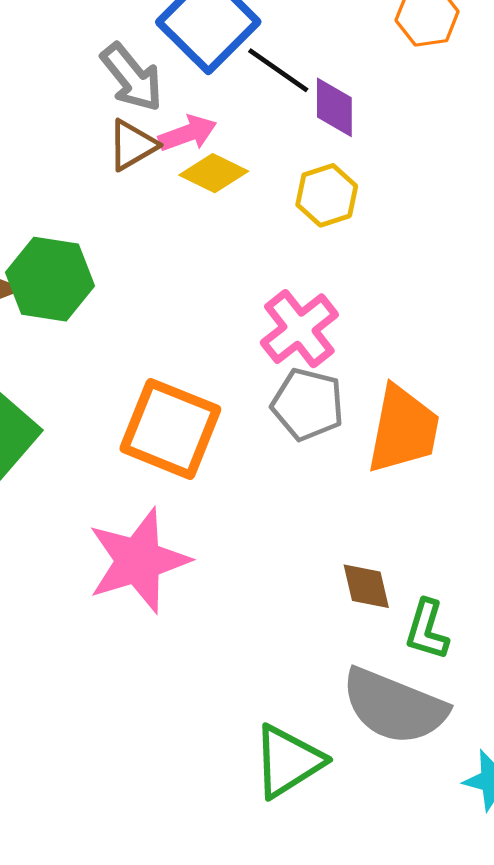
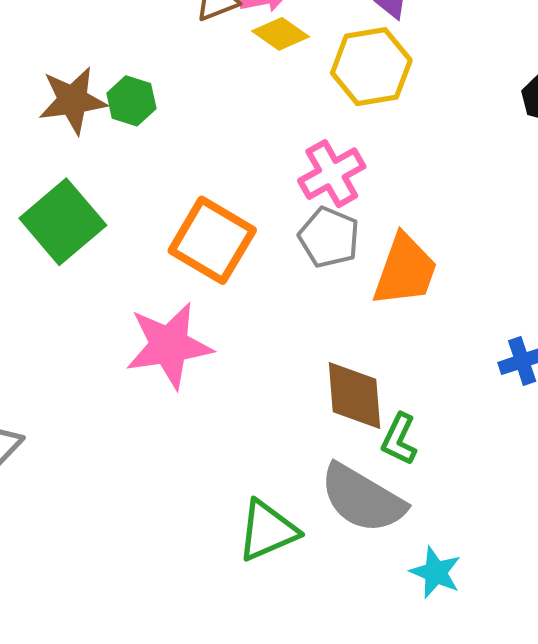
yellow hexagon: (327, 195) -> (371, 67), size x1.5
green hexagon: (50, 279) -> (131, 101), size x0.7
brown diamond: (366, 586) -> (354, 396), size x1.6

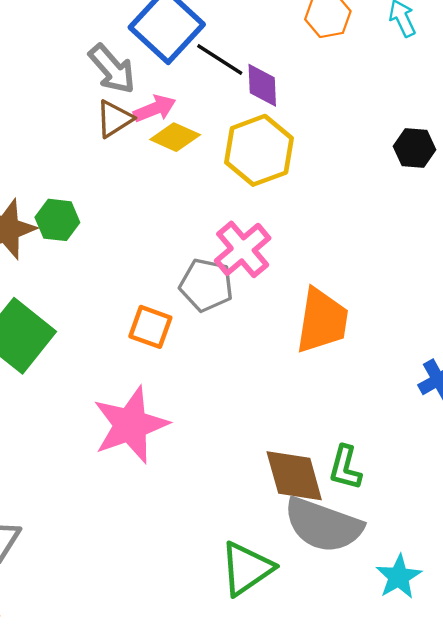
gray pentagon: (329, 237) -> (206, 285), moved
orange square: (212, 240) -> (150, 327), size x0.6
brown diamond: (354, 396) -> (294, 476), moved
cyan star: (436, 572) -> (399, 577), turned 30

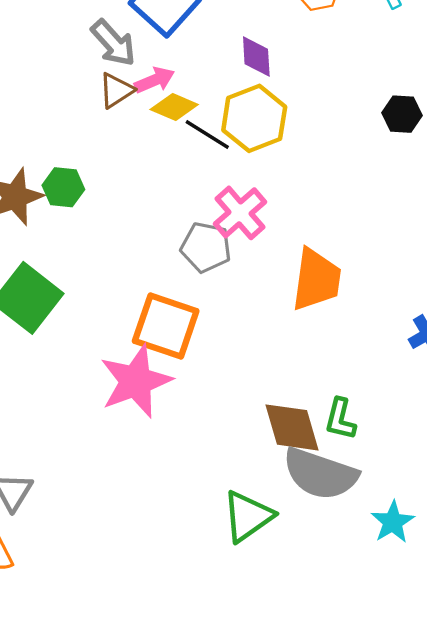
black line: (220, 59) -> (207, 135), moved
orange square: (150, 327) -> (166, 326), moved, size x1.6

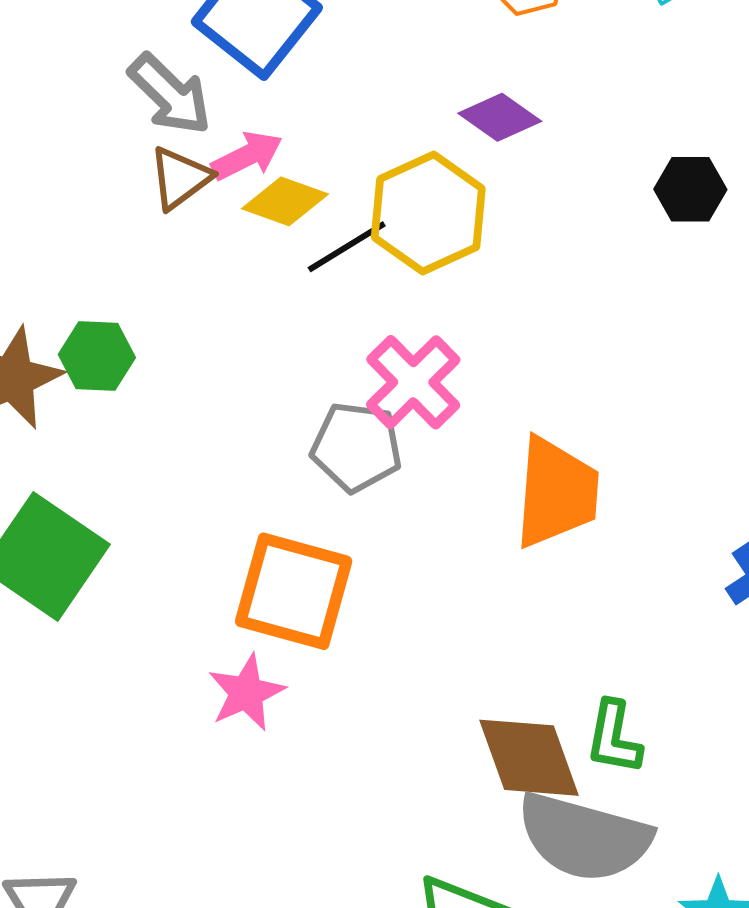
purple diamond: (256, 57) -> (500, 117), moved, turned -48
black line: (207, 135) -> (347, 247), turned -60
pink star: (136, 381) -> (246, 693), size x0.6

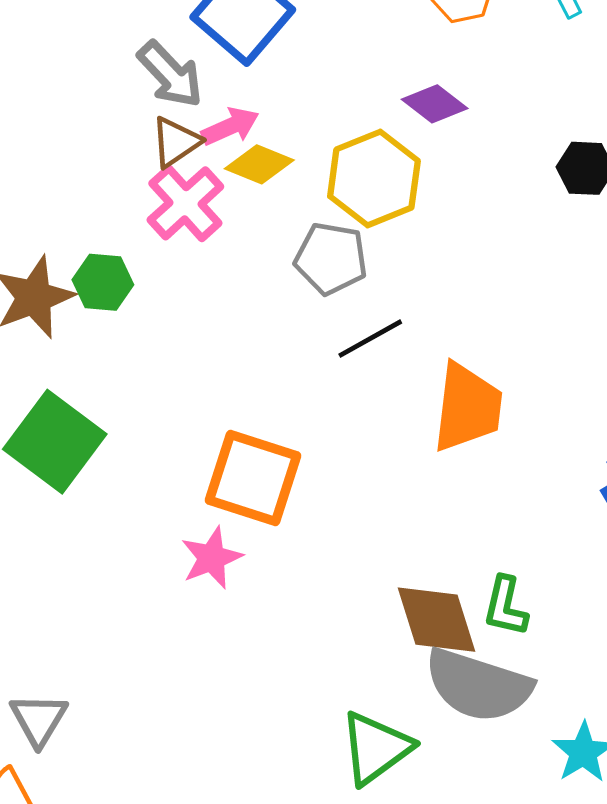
black line: (347, 247) -> (370, 339), moved
pink cross: (413, 382) -> (185, 203), moved
gray pentagon: (356, 447) -> (331, 258), moved

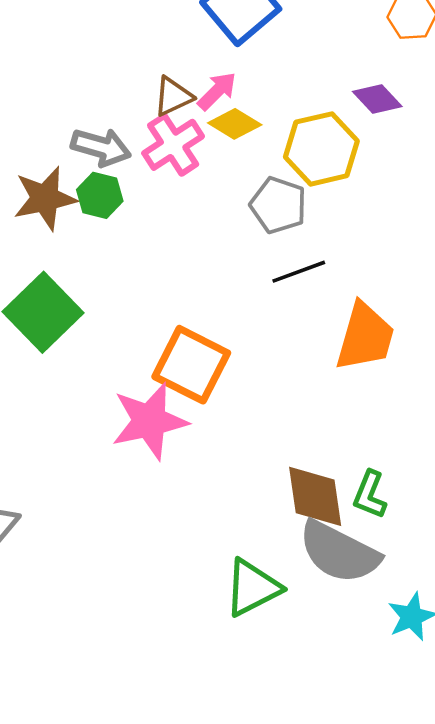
gray arrow: (170, 74) -> (101, 147), moved, turned -40
pink arrow: (230, 126) -> (217, 91), turned -30
pink star: (212, 558) -> (149, 421), size x1.6

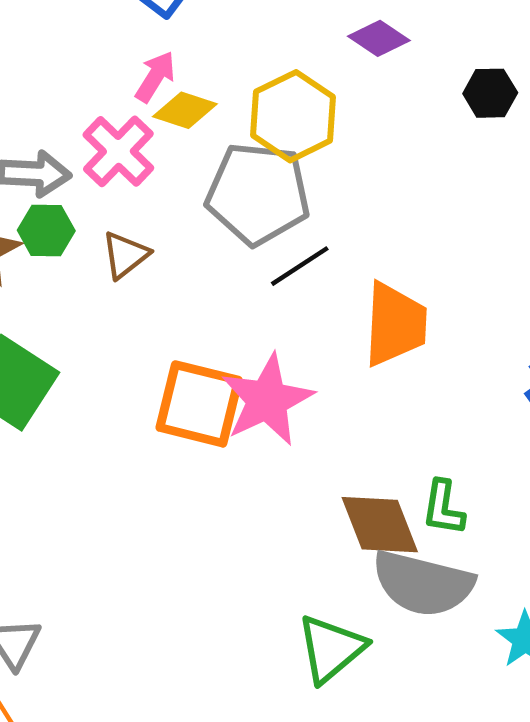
brown triangle: (173, 96) -> (125, 255), moved
purple diamond: (377, 99) -> (379, 38), moved
gray pentagon: (278, 205) -> (258, 194), size x1.5
pink star: (149, 421) -> (267, 400), moved

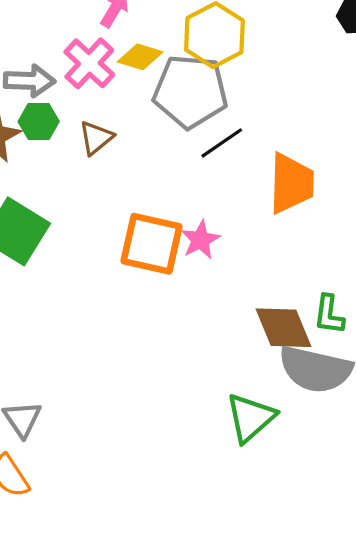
yellow diamond: (185, 110) -> (140, 57), moved
pink star: (267, 400) -> (200, 240), size x0.6

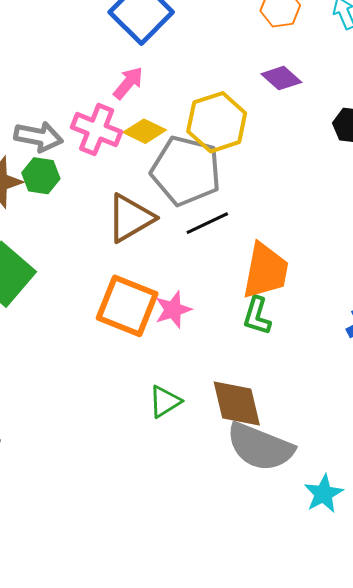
pink cross: (89, 63) -> (97, 130), turned -30
brown triangle: (96, 138) -> (130, 218), moved, size x1.5
green L-shape: (329, 315) -> (257, 316), moved
green triangle: (250, 418) -> (165, 401), moved, size x0.7

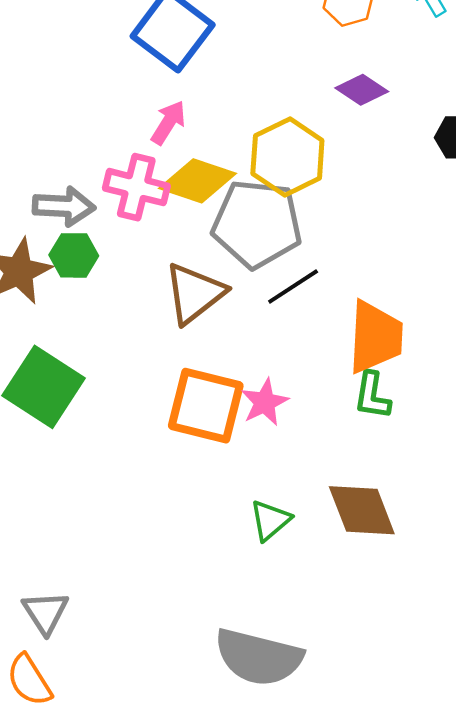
yellow diamond: (145, 131) -> (198, 181), size x1.4
gray semicircle: (260, 447) -> (259, 657), moved

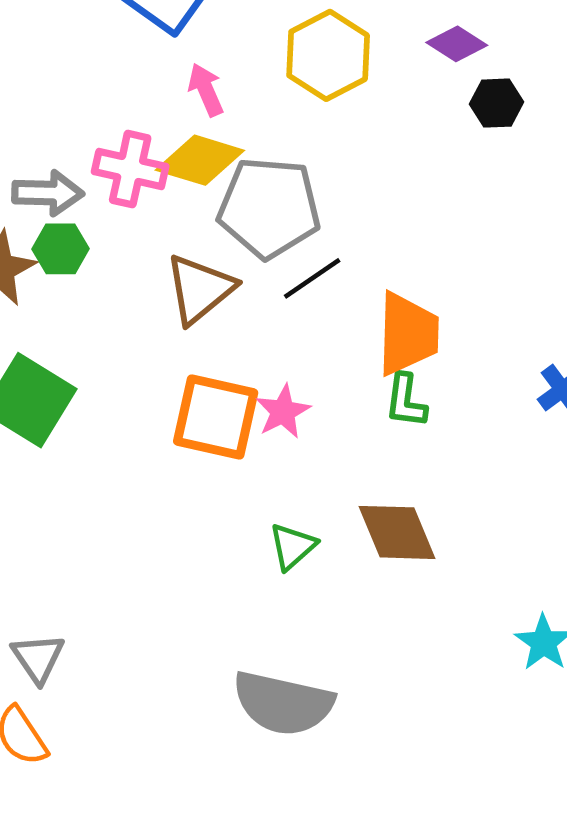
purple diamond: (362, 90) -> (457, 44), moved
pink arrow: (168, 123) -> (206, 90), moved, turned -54
yellow hexagon: (287, 157) -> (328, 55), moved

